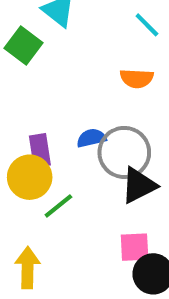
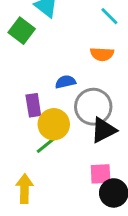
blue semicircle: (91, 138) -> (65, 82), moved
yellow circle: (30, 177) -> (54, 124), moved

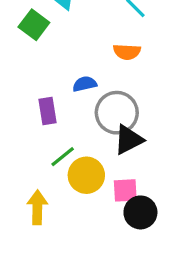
yellow circle: (54, 124) -> (86, 175), moved

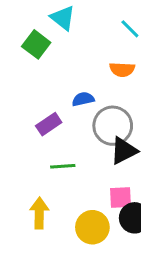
purple rectangle: (47, 111) -> (49, 124), turned 65
green line: (63, 157) -> (63, 166), turned 35
yellow circle: (86, 175) -> (92, 227), moved

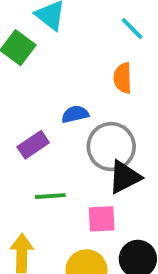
orange semicircle: (122, 69) -> (123, 78), turned 85
pink square: (121, 198) -> (102, 219), moved

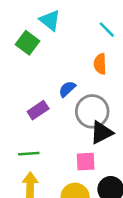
blue semicircle: (75, 114) -> (67, 89), turned -30
green line: (50, 196) -> (29, 154), moved

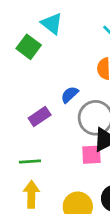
pink square: (86, 162) -> (91, 155), moved

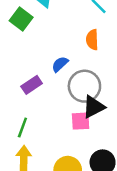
green line: (30, 162) -> (22, 128), turned -66

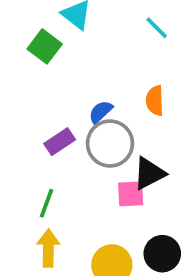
orange semicircle: (92, 40) -> (155, 101), moved
gray circle: (84, 86) -> (110, 144), moved

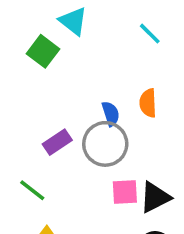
blue semicircle: (101, 112) -> (111, 114), moved, turned 115
black triangle: (149, 173) -> (155, 197), moved
green line: (47, 203) -> (32, 190), moved, turned -72

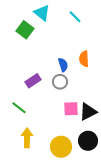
cyan line: (150, 34) -> (75, 17), moved
gray circle: (105, 144) -> (60, 82), size x0.6

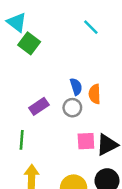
cyan triangle: (42, 13) -> (17, 22), moved
orange semicircle: (84, 59) -> (95, 94), moved
green line: (19, 108) -> (22, 140), turned 56

